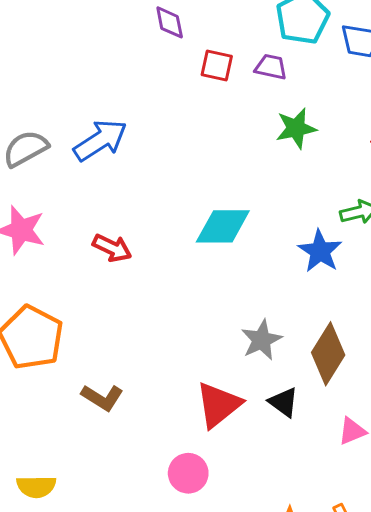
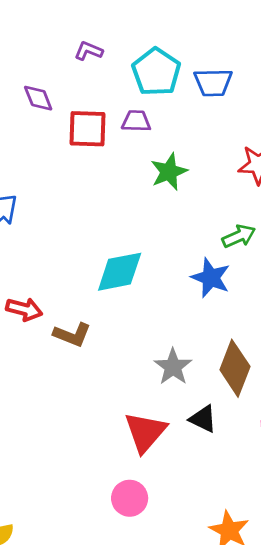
red square: (217, 65) -> (88, 129), size x1.4
brown L-shape: (102, 398) -> (72, 335), moved

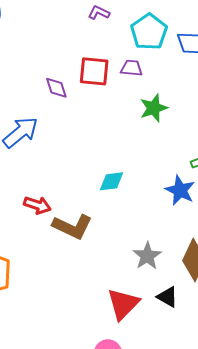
purple diamond: (38, 98) -> (56, 88), moved
cyan diamond: (120, 272) -> (111, 181), size x0.7
brown L-shape: (72, 335) -> (72, 227), size x1.4

